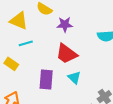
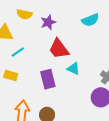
red trapezoid: (66, 54) -> (59, 49), turned 35

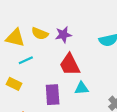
yellow semicircle: (24, 14) -> (40, 34), moved
cyan triangle: (73, 69) -> (82, 88), turned -40

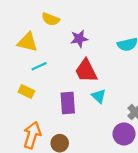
yellow semicircle: (40, 34) -> (51, 19), moved
cyan triangle: (82, 88) -> (99, 96), turned 48

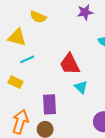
purple star: (79, 39) -> (85, 12), moved
purple rectangle: (68, 103) -> (50, 104), moved

